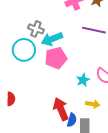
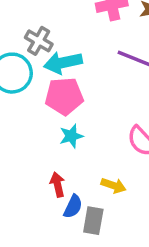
cyan star: (83, 80) -> (71, 136), moved
red arrow: (61, 109) -> (58, 185), size x0.6

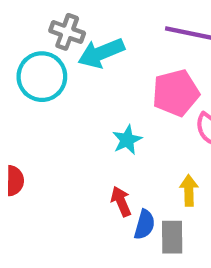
pink pentagon: (64, 96) -> (176, 93), moved
yellow arrow: (114, 186) -> (189, 190), turned -100

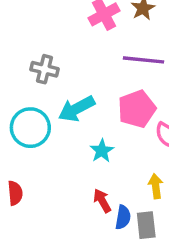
cyan arrow: (101, 53) -> (76, 109), moved
cyan circle: (42, 77) -> (30, 128), moved

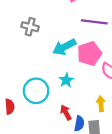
cyan arrow: (76, 109) -> (64, 47), moved
cyan circle: (30, 128) -> (36, 91), moved

